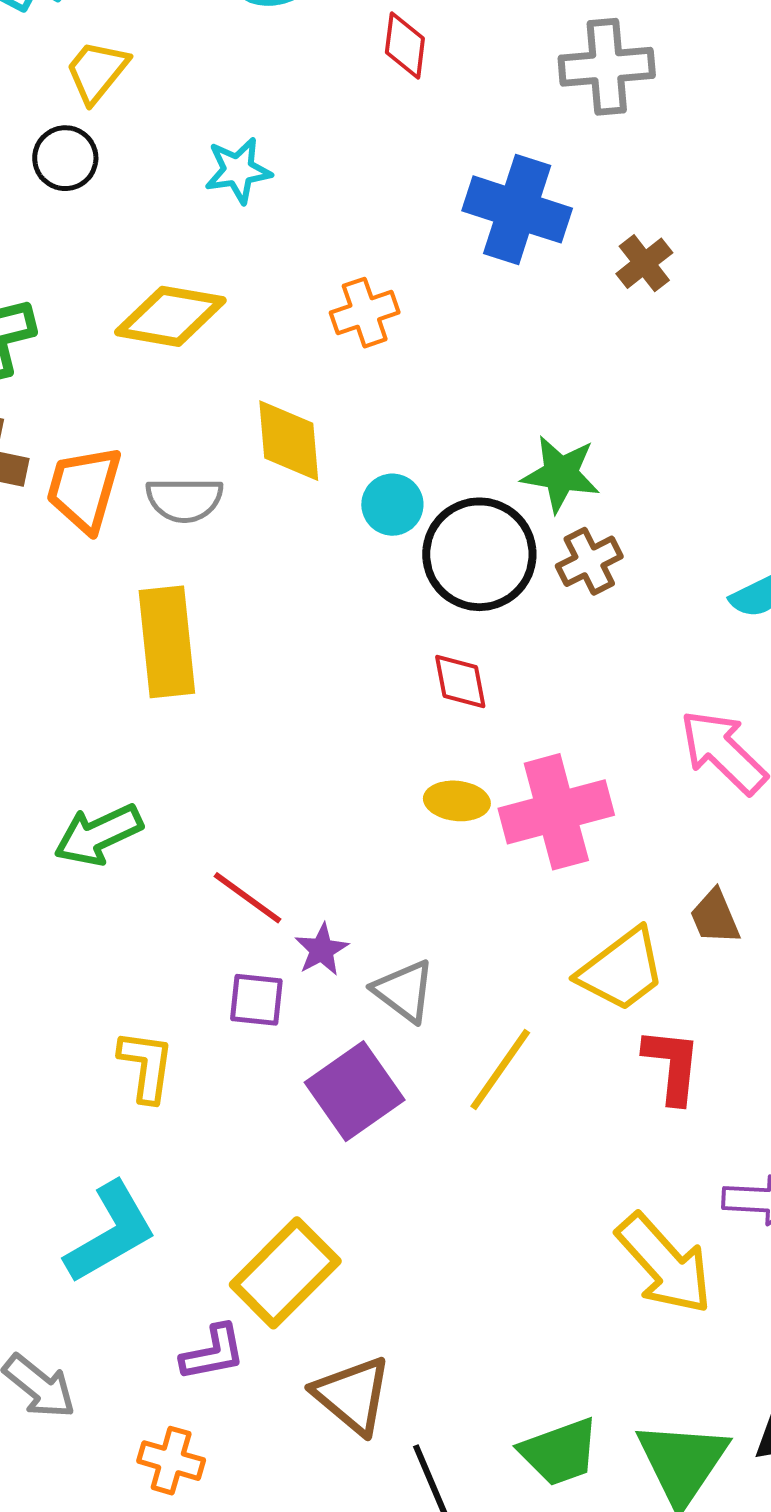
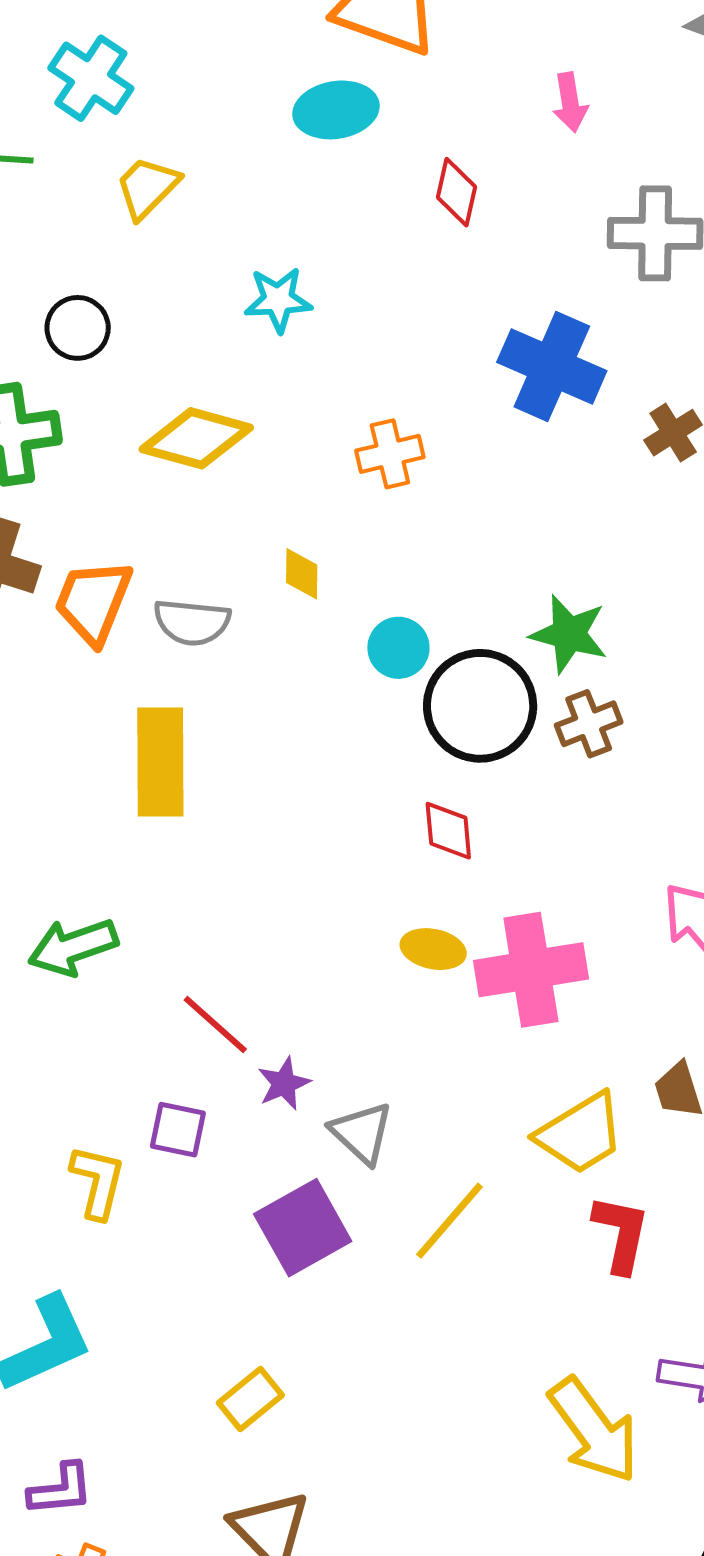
black circle: (65, 158) -> (78, 328), moved
yellow diamond: (289, 441) -> (302, 574), size x0.6
purple square: (256, 1000) -> (178, 1130), moved
yellow rectangle: (285, 1273) -> (250, 1399), moved, size x0.6
purple L-shape: (213, 1353) -> (61, 1489), moved

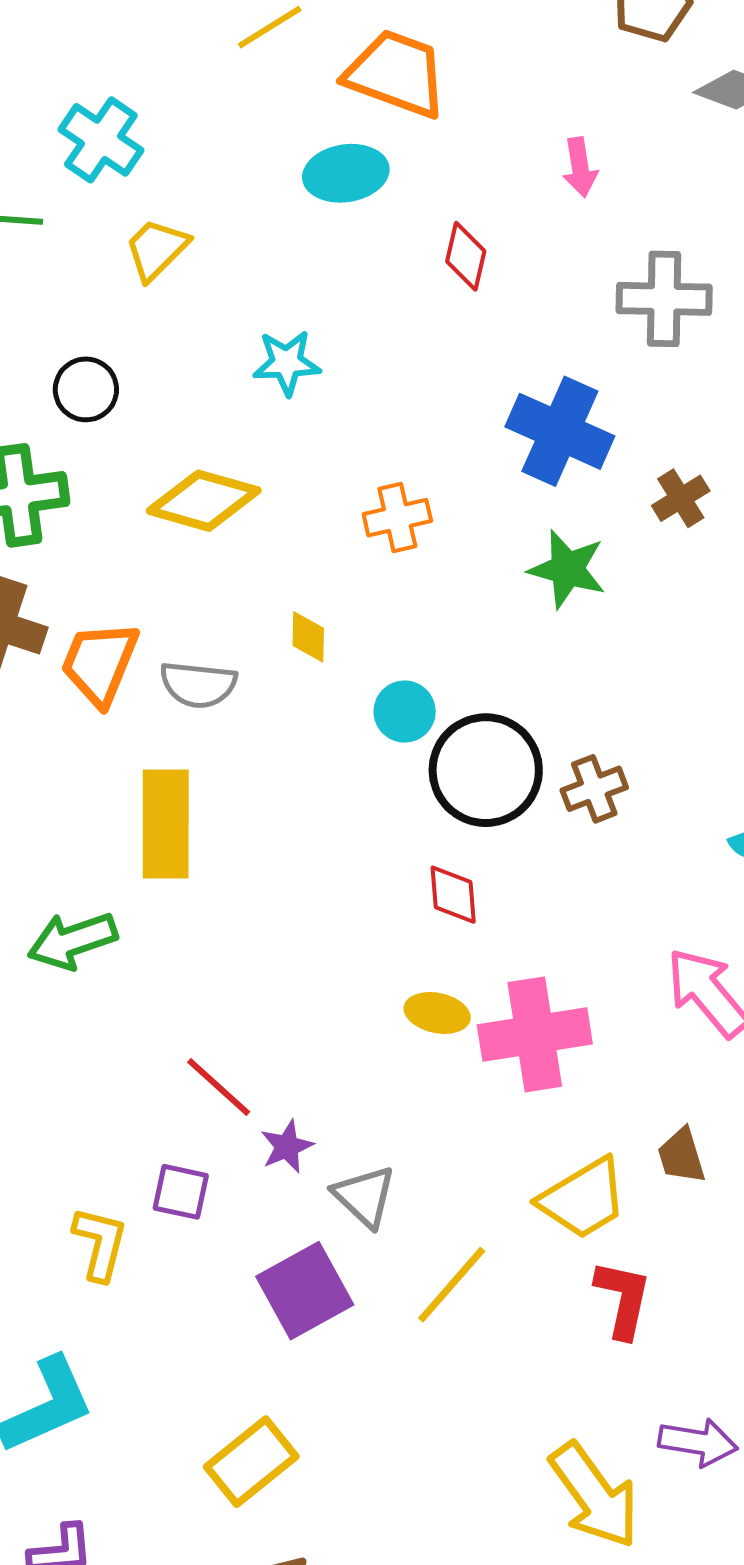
green star: (569, 634) -> (567, 569), moved
green arrow: (73, 947) -> (72, 941), moved
yellow rectangle: (250, 1399) -> (251, 1462), size x1.4

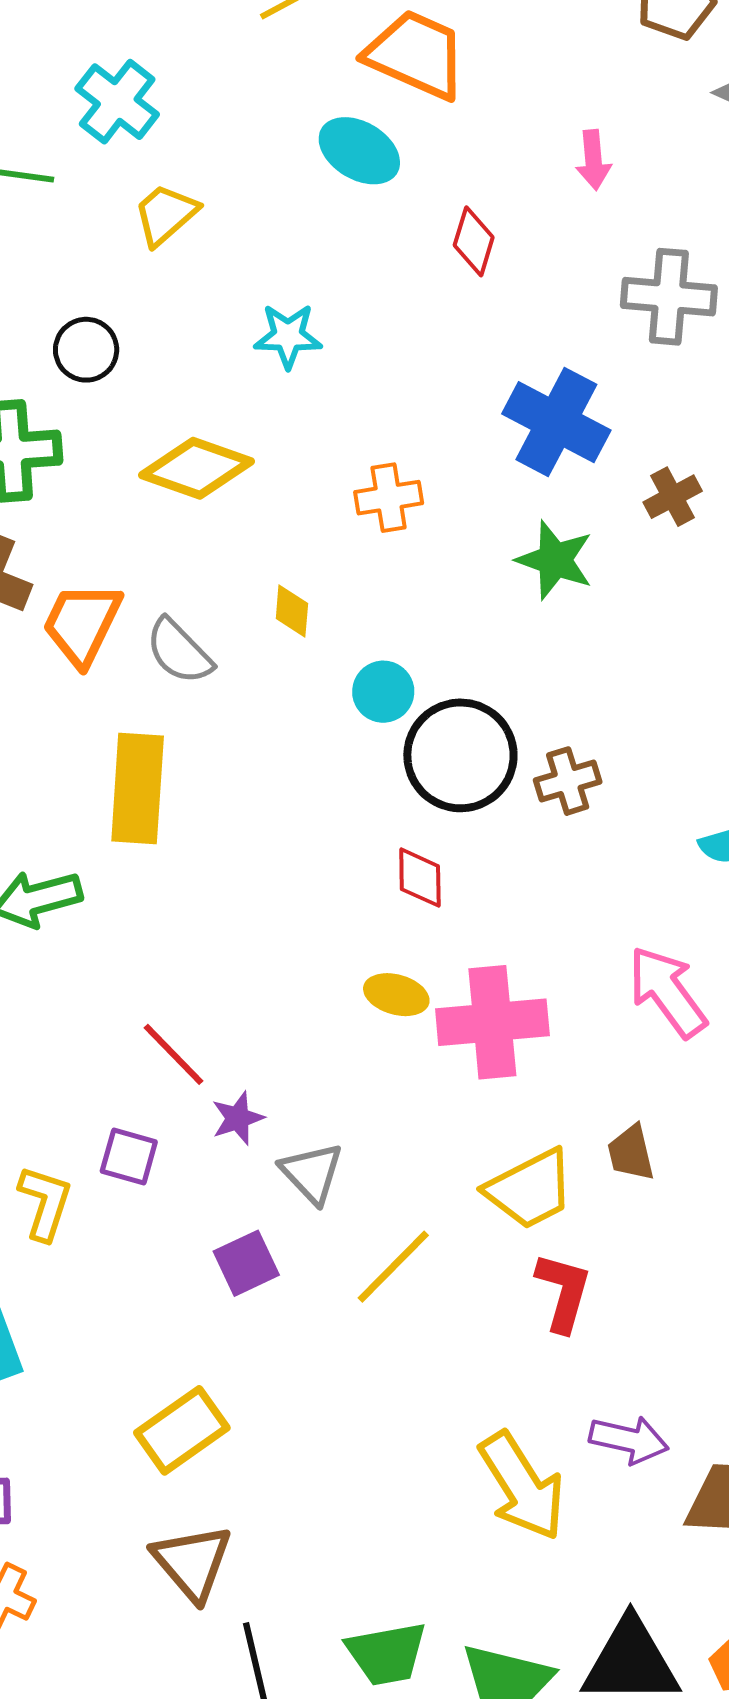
cyan ellipse: (346, 173) -> (359, 151), turned 36
gray semicircle: (198, 684) -> (179, 651), turned 36
purple square: (305, 1291) -> (246, 1263), size x0.7

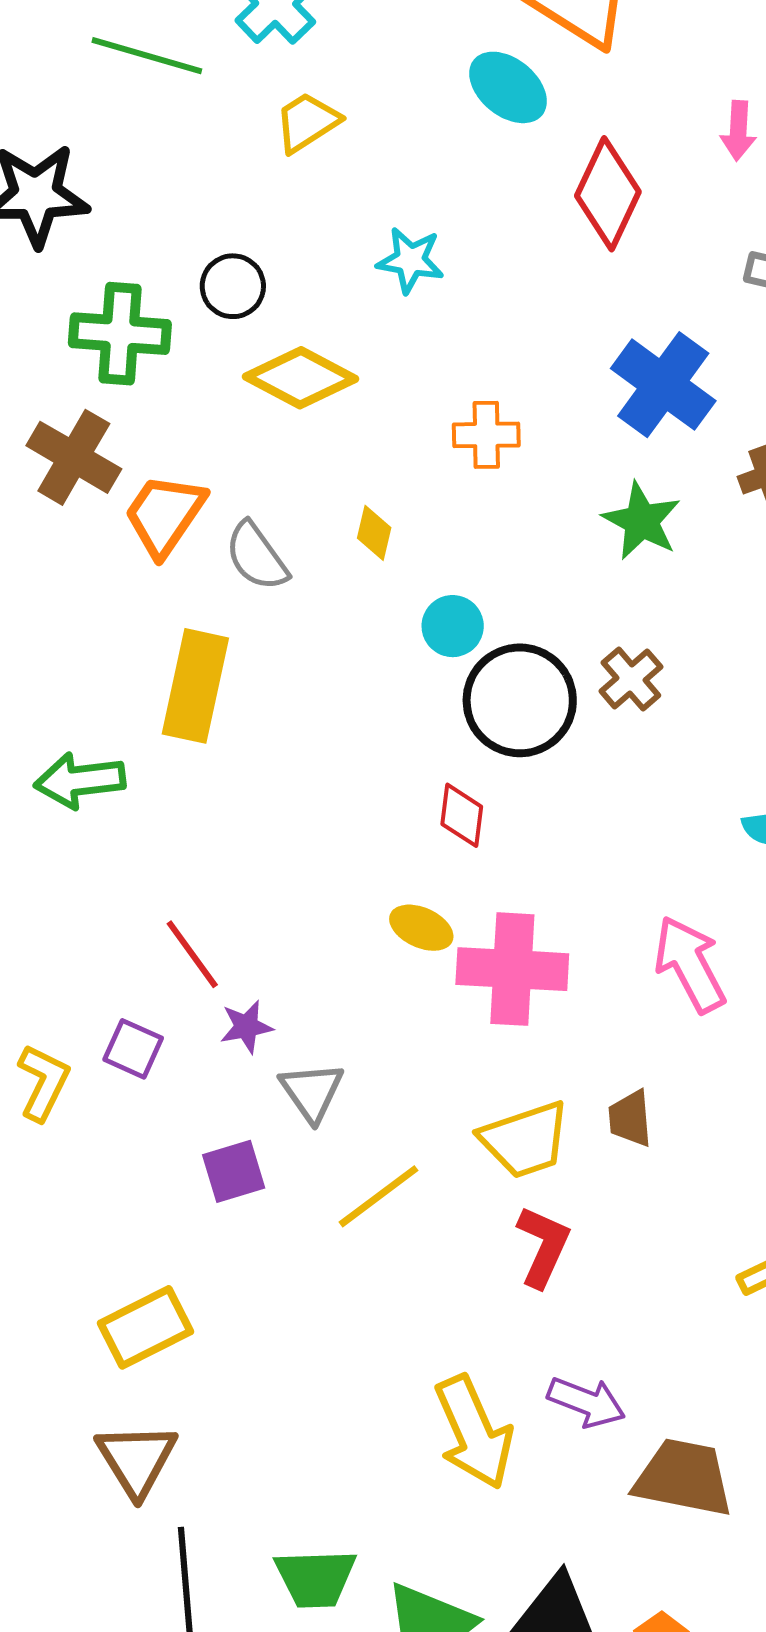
red diamond: (474, 241) -> (608, 194), size x1.6
black circle: (86, 350) -> (233, 286), moved
brown cross: (568, 781) -> (631, 679), moved, turned -32

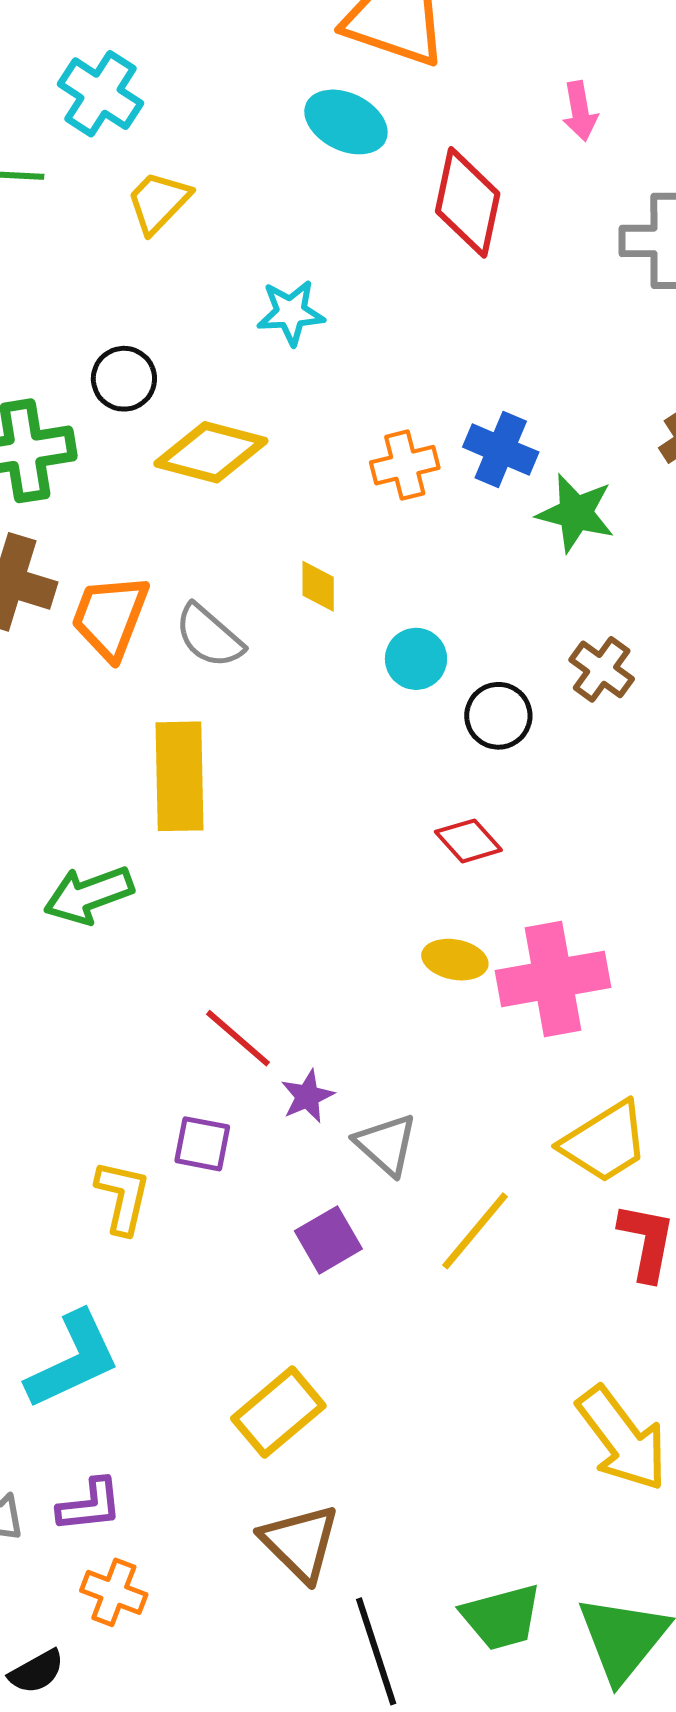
blue cross: (663, 385) -> (501, 450), moved, size x0.7
black circle: (520, 700) -> (498, 716), size x0.6
red diamond: (462, 815) -> (468, 841), turned -36

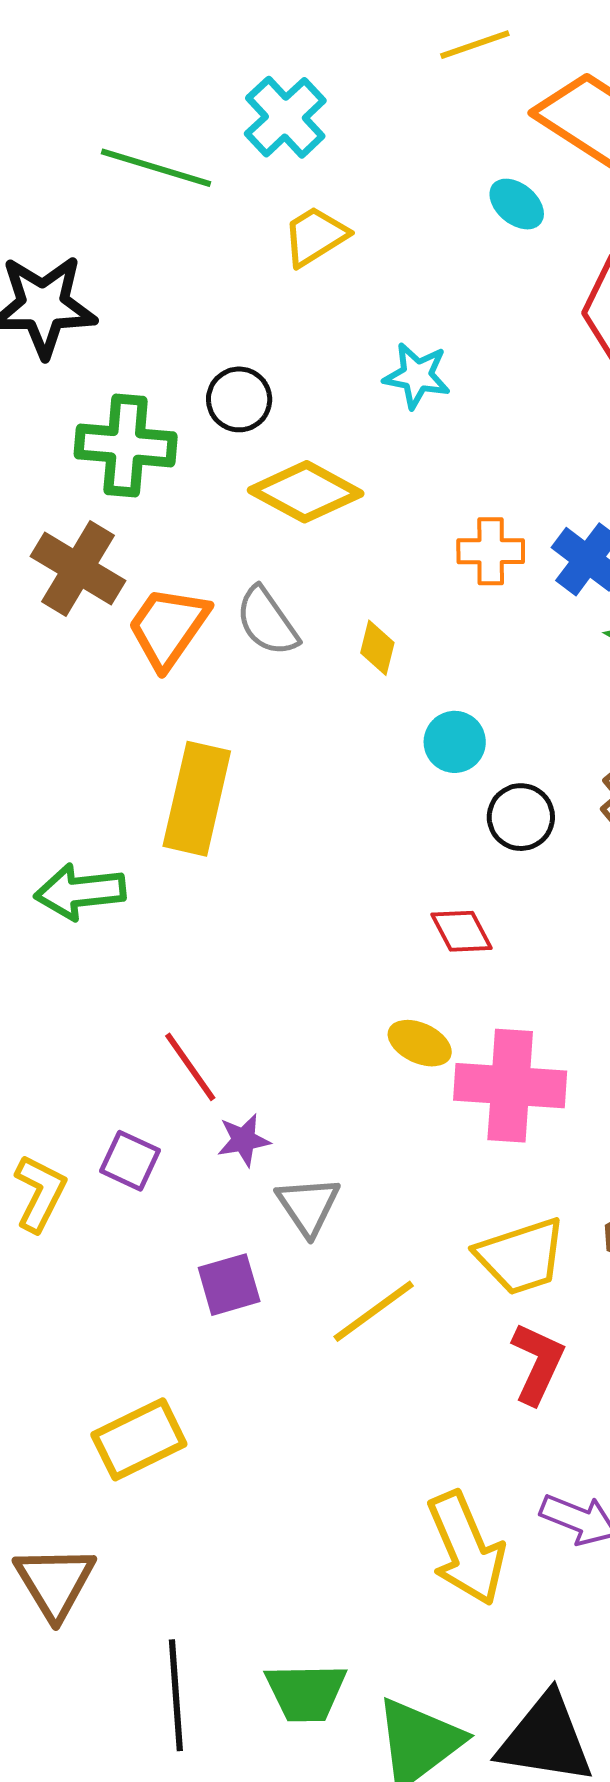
cyan ellipse: (346, 122) -> (517, 204), size x0.7
gray semicircle: (209, 636) -> (267, 621), moved
brown triangle: (300, 1543) -> (55, 1582), moved

